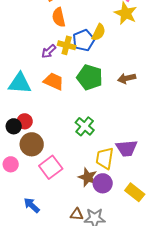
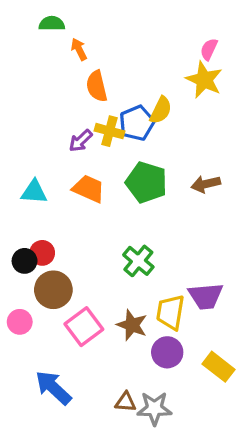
cyan triangle: (20, 83) -> (34, 192), size x0.7
brown star: (88, 177) -> (132, 325), moved
blue arrow: (32, 205) -> (53, 388), size x1.4

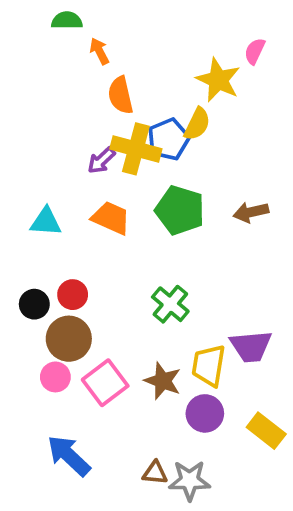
yellow star: (204, 80) -> (218, 80), moved
yellow cross: (109, 131) -> (136, 149), size x1.4
red circle: (42, 253) -> (73, 295), moved
pink circle: (20, 322) -> (55, 377), moved

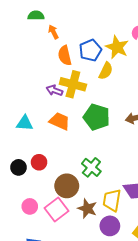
blue pentagon: (168, 139) -> (90, 50), moved
purple arrow: (101, 160) -> (54, 90), turned 63
brown circle: (69, 339) -> (67, 186), moved

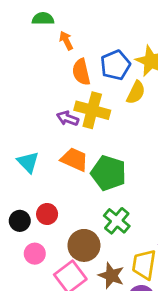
green pentagon: (97, 117) -> (109, 173), moved
cyan triangle: (25, 123) -> (28, 162), turned 42
pink circle: (30, 206) -> (35, 254), moved

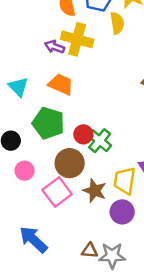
yellow semicircle: (136, 92) -> (117, 23), turned -35
green pentagon: (109, 173) -> (48, 123), moved
red circle: (47, 214) -> (83, 134), moved

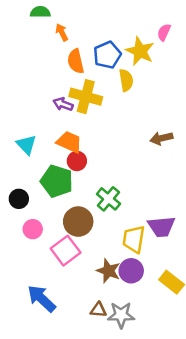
red circle: (83, 134) -> (77, 161), moved
brown star: (95, 191) -> (108, 271), moved

